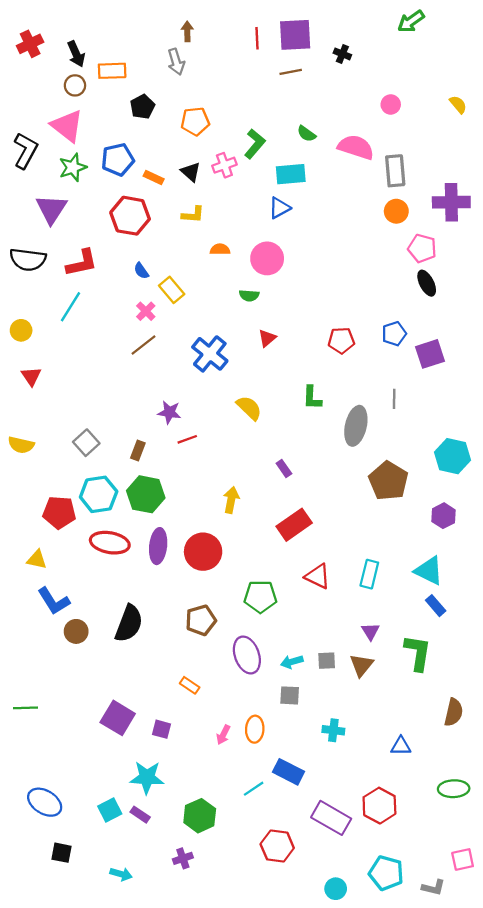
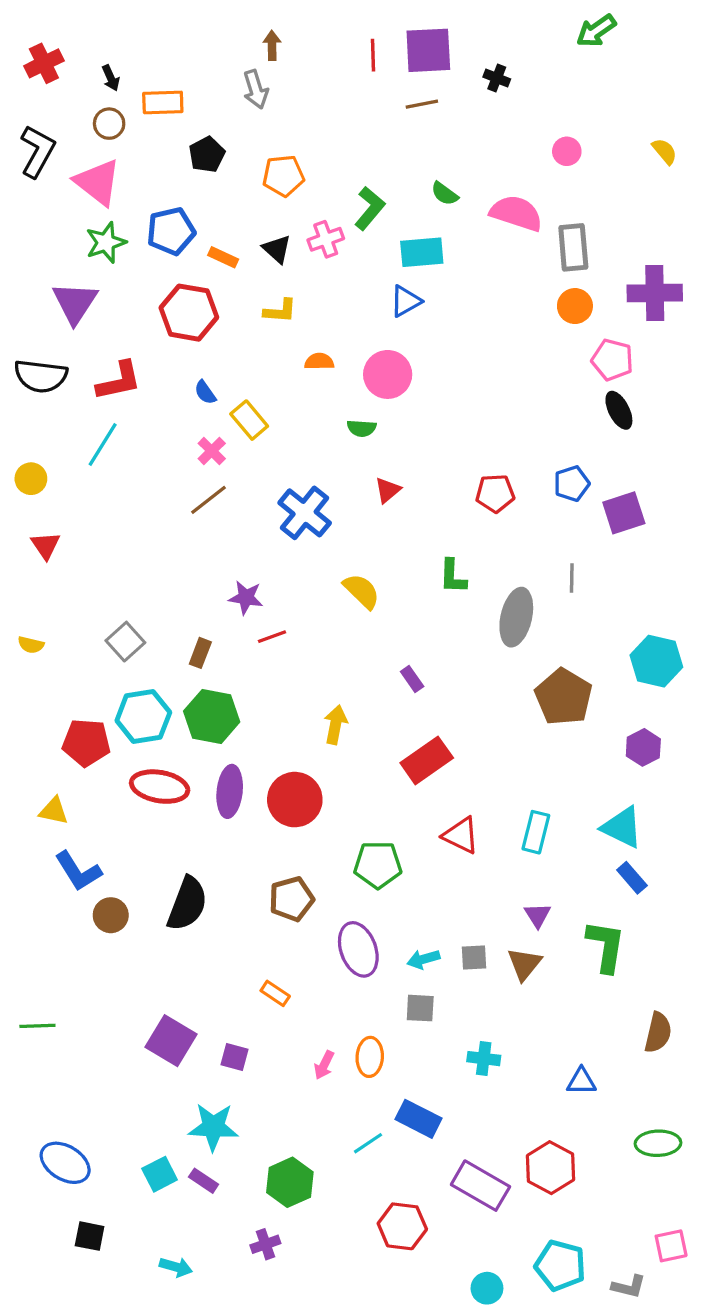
black arrow: (76, 54) -> (111, 78), size x0.7
black L-shape: (26, 151) -> (37, 151), moved
yellow semicircle: (21, 445) -> (31, 645), size x0.7

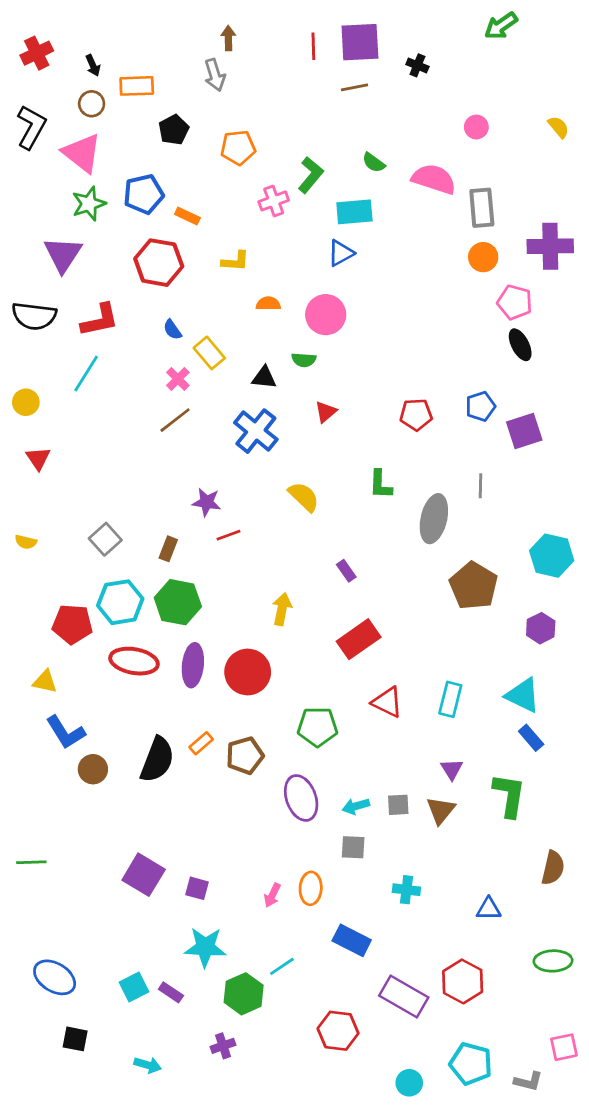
black triangle: (277, 249) -> (264, 378), moved, turned -36
orange rectangle: (275, 993) -> (201, 743), moved, turned -75
cyan star: (213, 1127) -> (205, 947), moved
cyan line: (368, 1143) -> (282, 966), moved

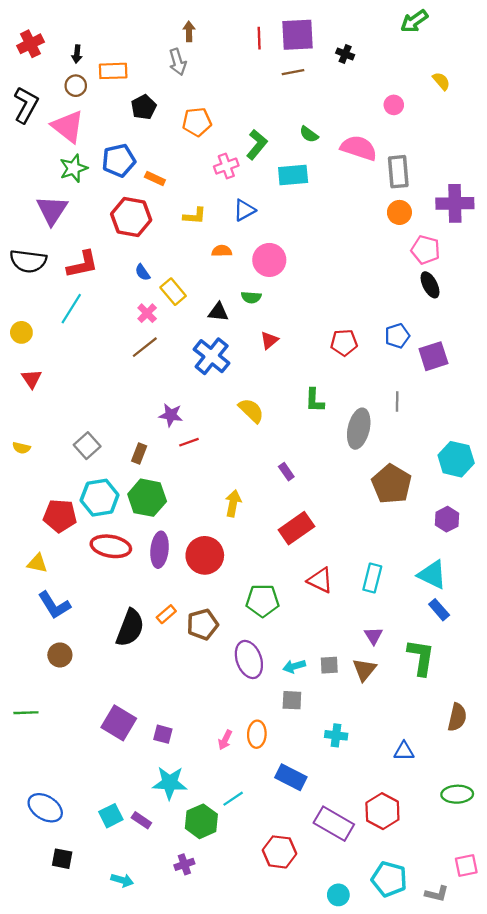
black arrow: (93, 65) -> (77, 54), turned 30
yellow semicircle: (558, 127) -> (441, 81), moved
blue triangle: (341, 253) -> (244, 210), moved
brown circle: (93, 769) -> (60, 655), moved

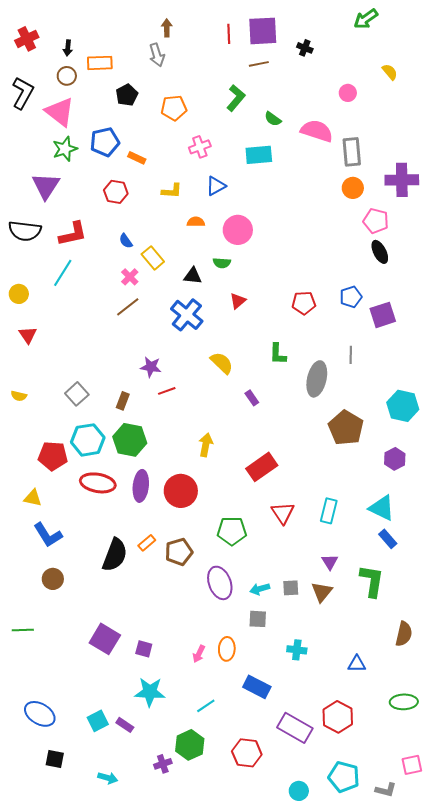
green L-shape: (257, 145) -> (236, 98), moved
red hexagon: (131, 217) -> (116, 192), size x0.7
purple rectangle: (286, 472) -> (252, 398), moved
red triangle: (320, 580) -> (283, 513), turned 30
green hexagon: (201, 821) -> (190, 745), moved

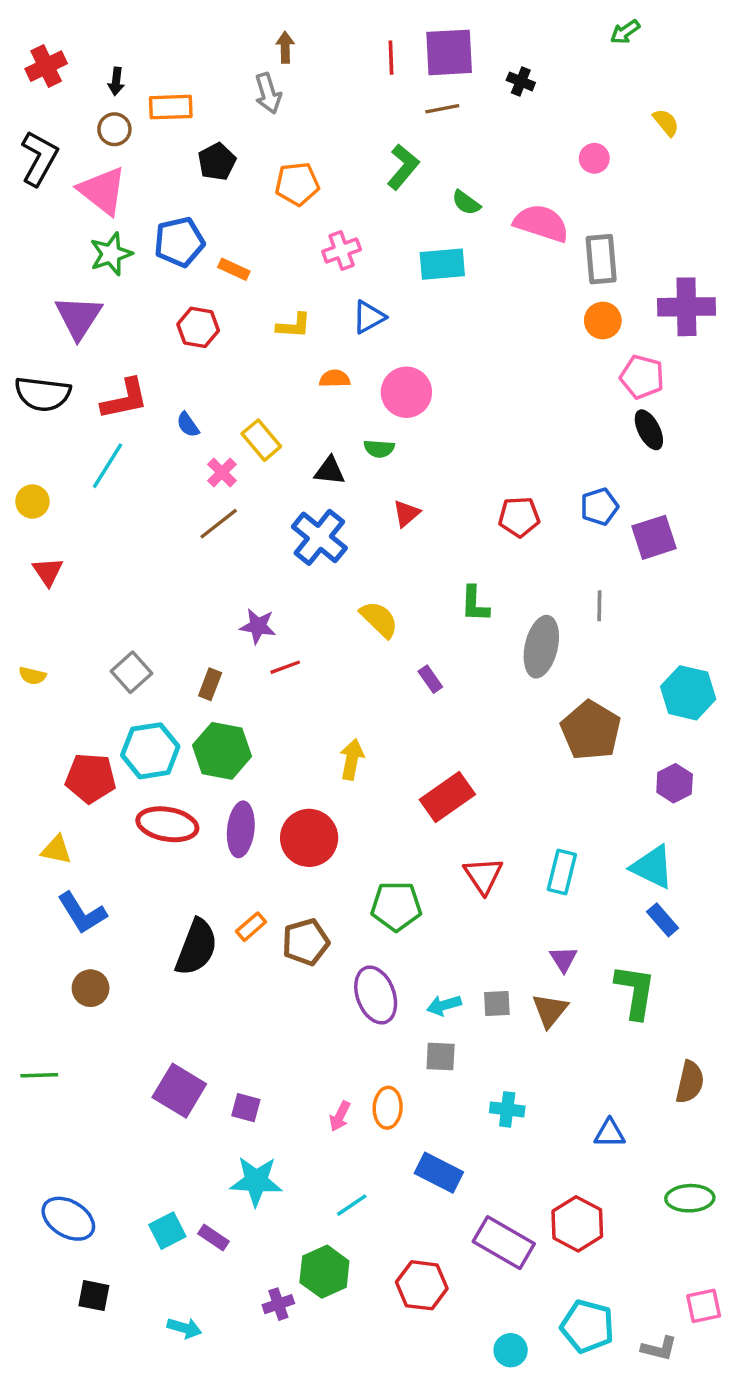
green arrow: (366, 19) -> (625, 32), size x0.7
blue semicircle: (126, 241) -> (188, 425), moved

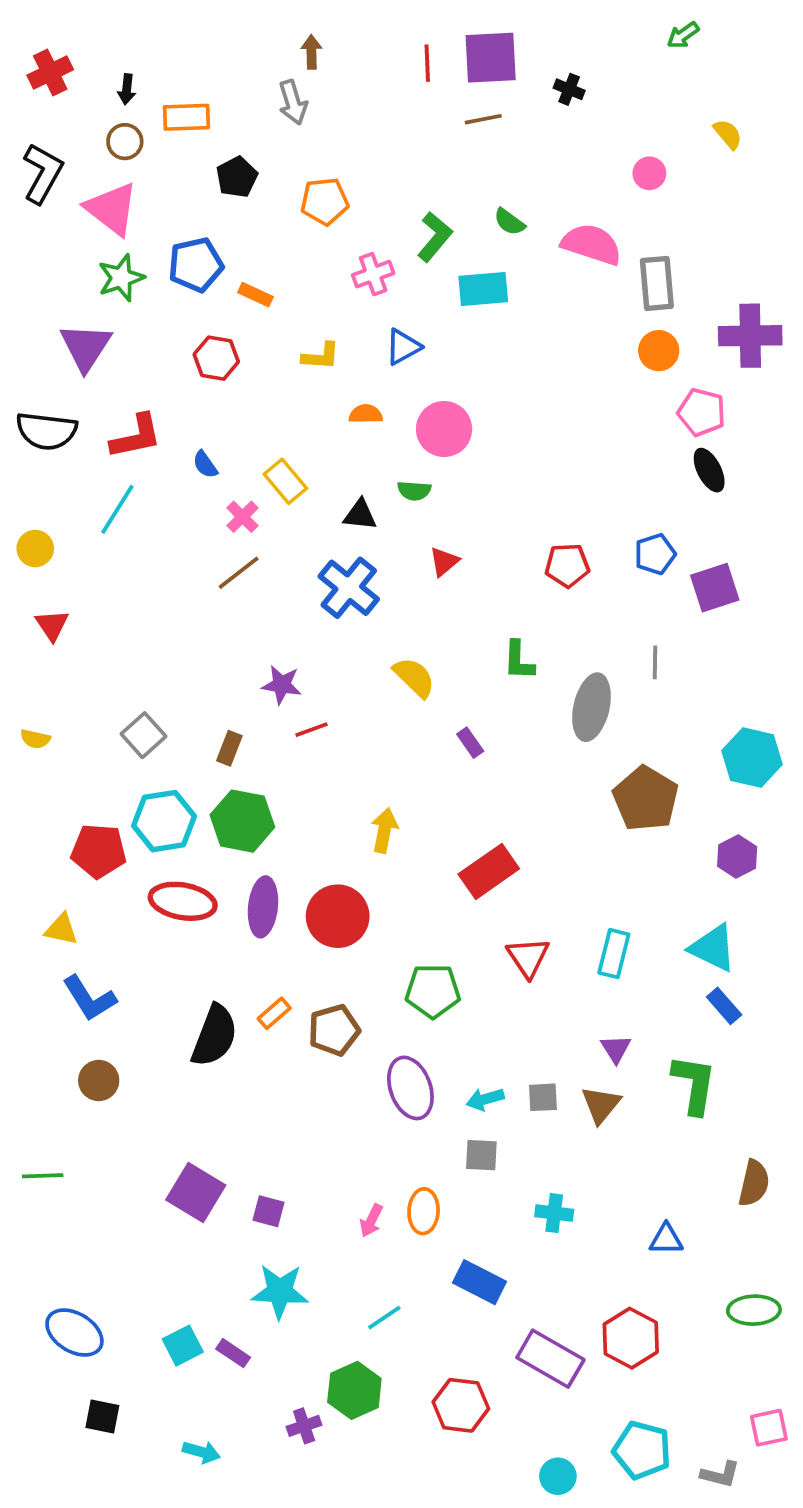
green L-shape: (403, 167) -> (435, 237), moved

